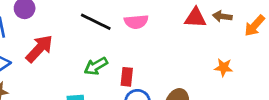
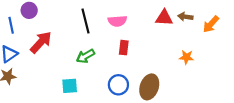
black line: (96, 22) -> (85, 21), turned 50
red rectangle: (127, 77) -> (124, 48), moved

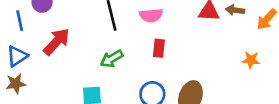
orange star: (186, 57) -> (251, 60), moved

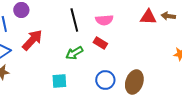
red rectangle: (159, 48) -> (100, 43), moved, turned -64

